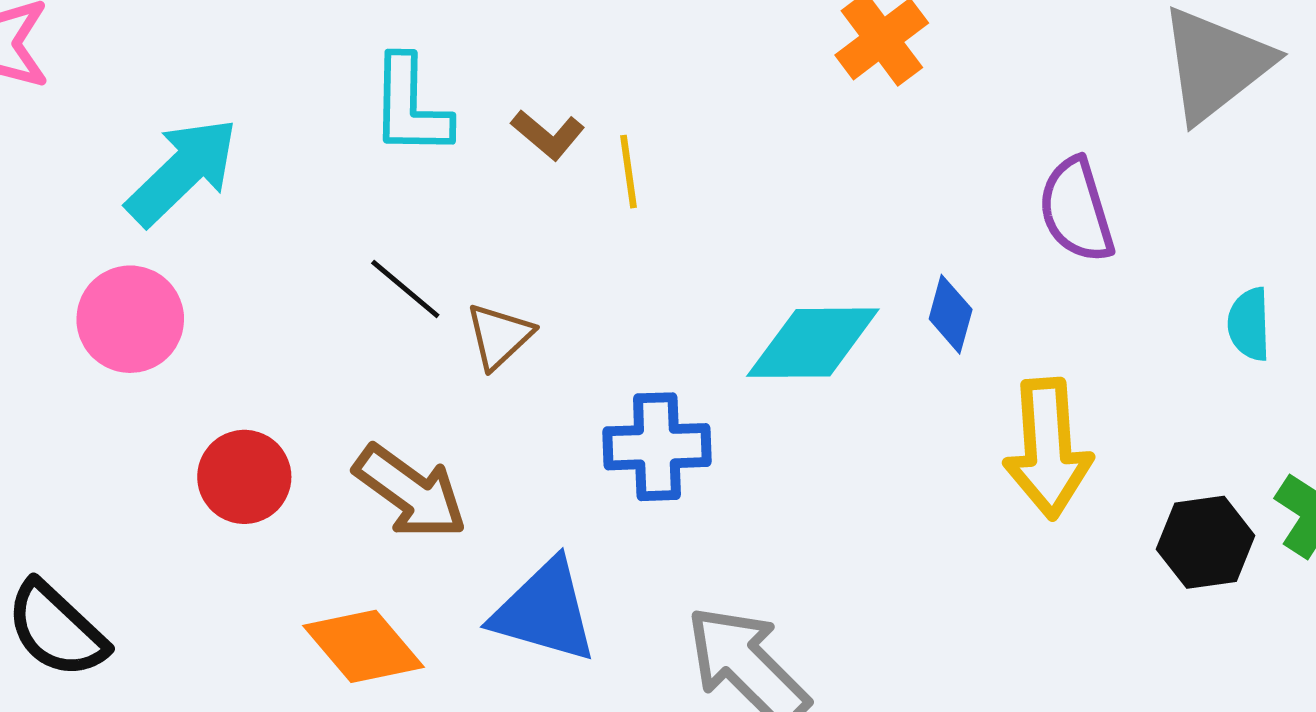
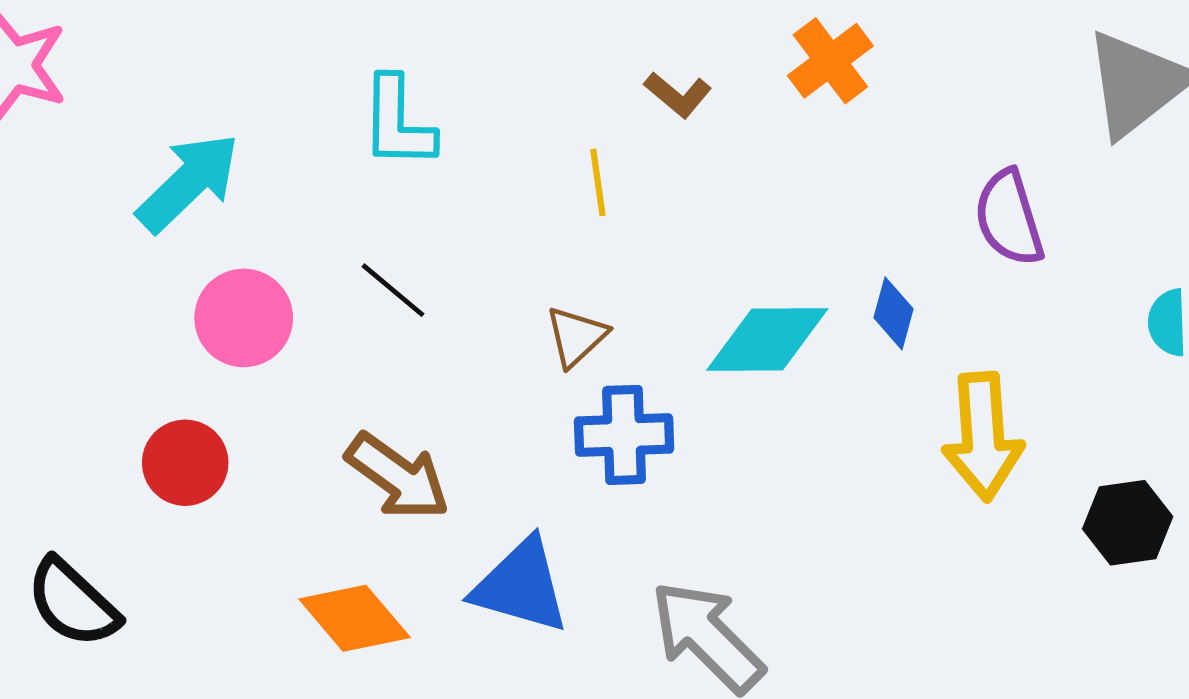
brown L-shape: (548, 135) -> (678, 95), moved
pink circle: (130, 319) -> (244, 318), moved
brown triangle: (499, 336) -> (576, 336), moved
red circle: (244, 477) -> (185, 463), moved

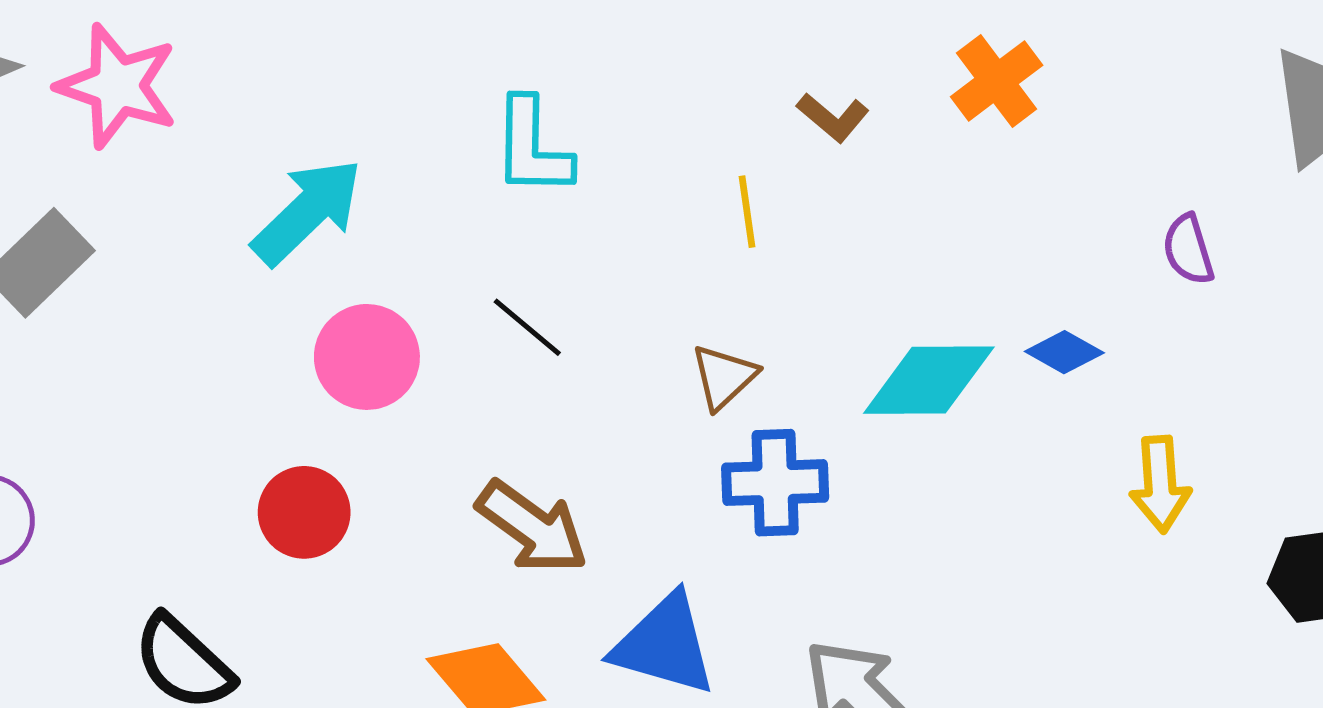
purple semicircle: (1009, 218) -> (1188, 250), size x0.7
blue diamond: (894, 313) -> (1064, 352), turned -76
yellow arrow: (983, 437) -> (1160, 484), size x0.7

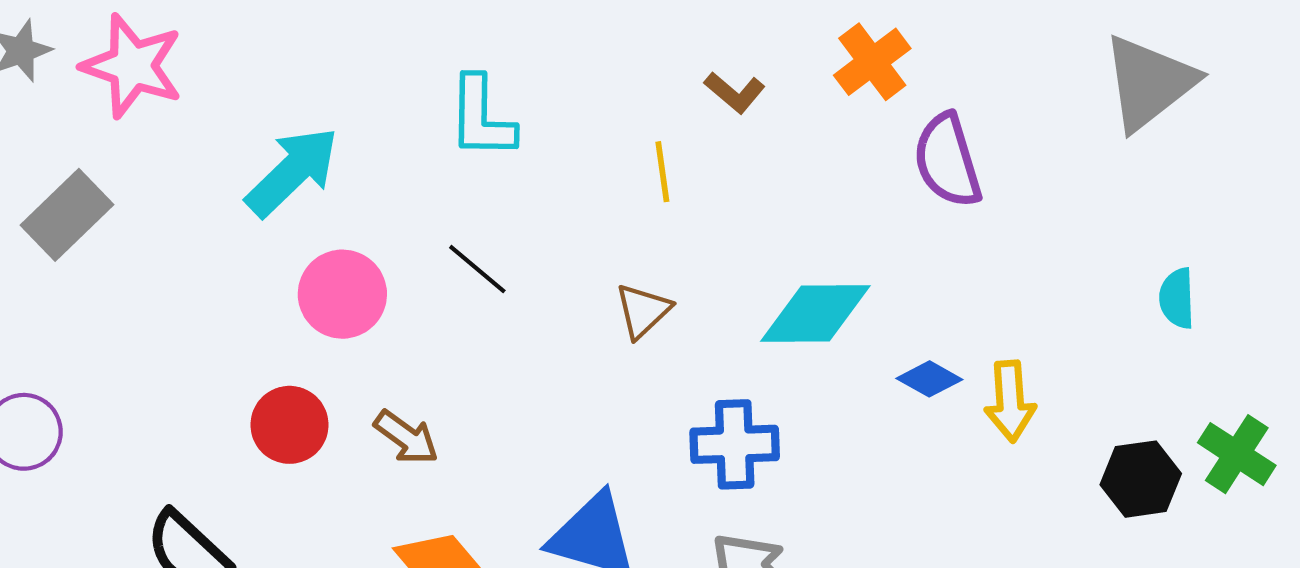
purple semicircle: (1188, 250) -> (947, 161), moved, size x1.6
blue diamond: (1064, 352) -> (929, 379), moved
blue cross: (775, 483) -> (735, 444), moved
brown arrow: (532, 527) -> (406, 437), moved, size x0.7

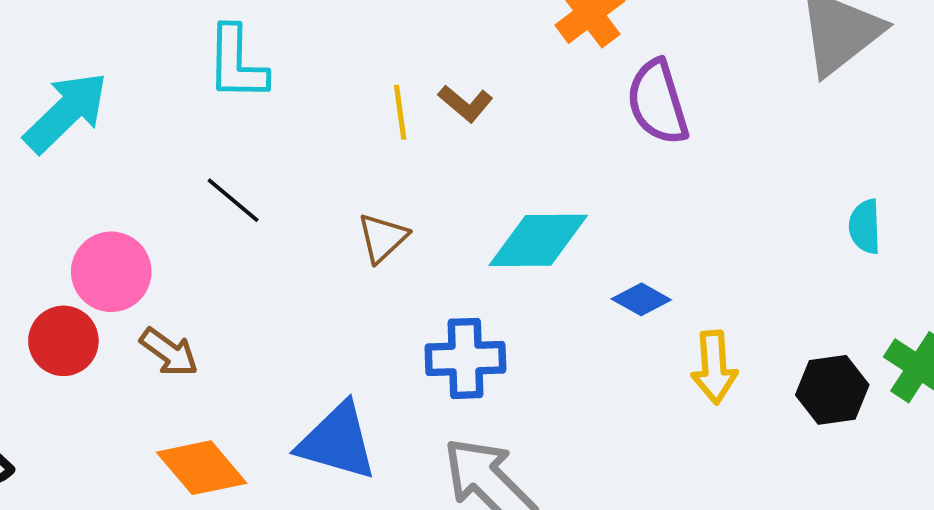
brown L-shape: (735, 92) -> (465, 103), moved
pink circle: (342, 294) -> (111, 272), moved
yellow arrow: (1010, 401) -> (714, 367), moved

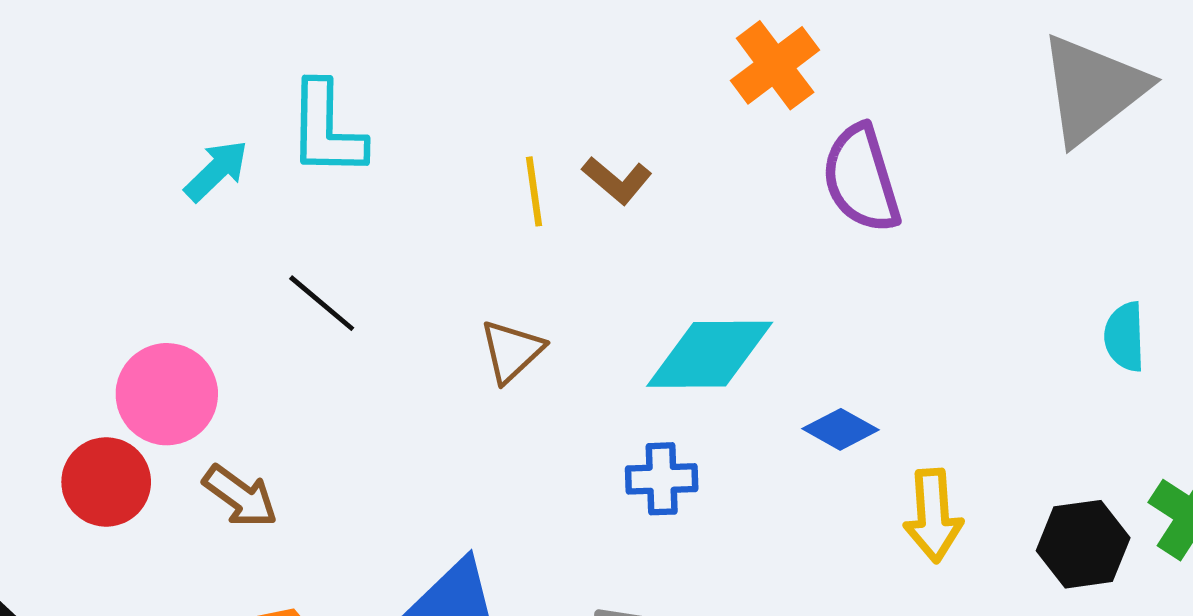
cyan arrow: (66, 112) -> (216, 171), moved, size x0.6
blue cross: (465, 358) -> (662, 479), moved, size x0.7

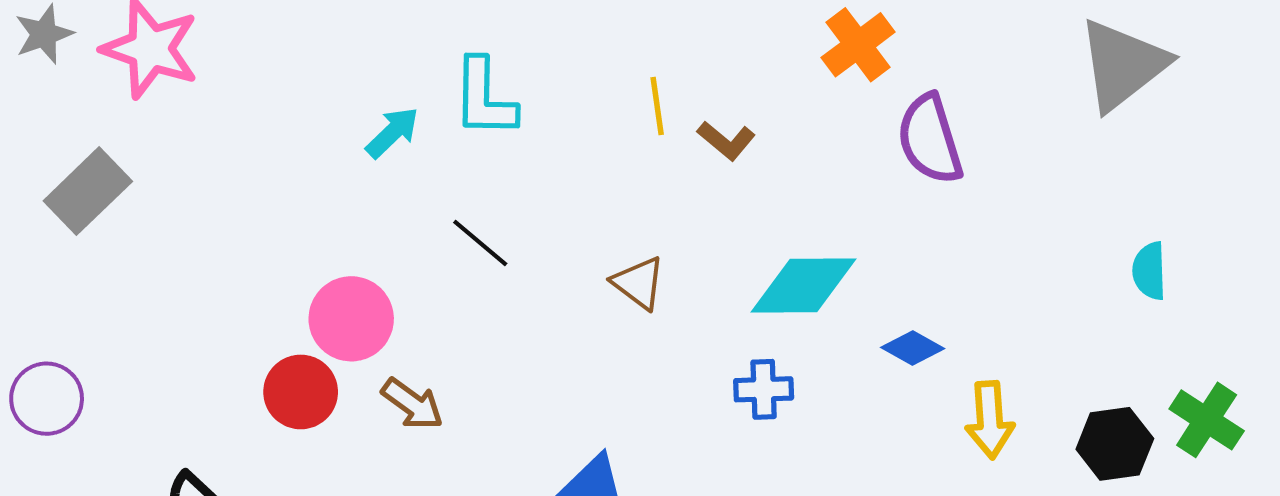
yellow line: (534, 191) -> (657, 106), moved
brown triangle: (512, 351) -> (639, 283), turned -40

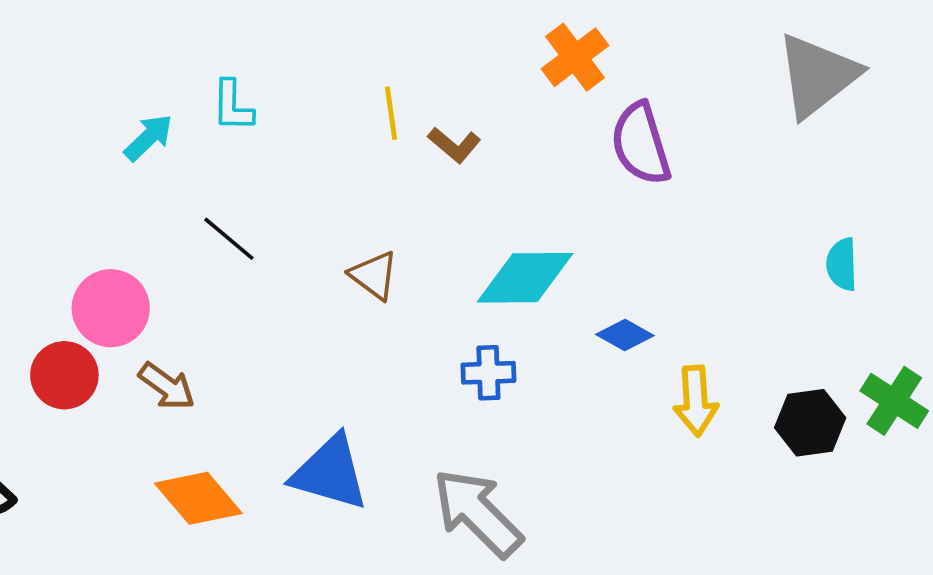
cyan L-shape: (484, 98) -> (233, 106), size x0.7

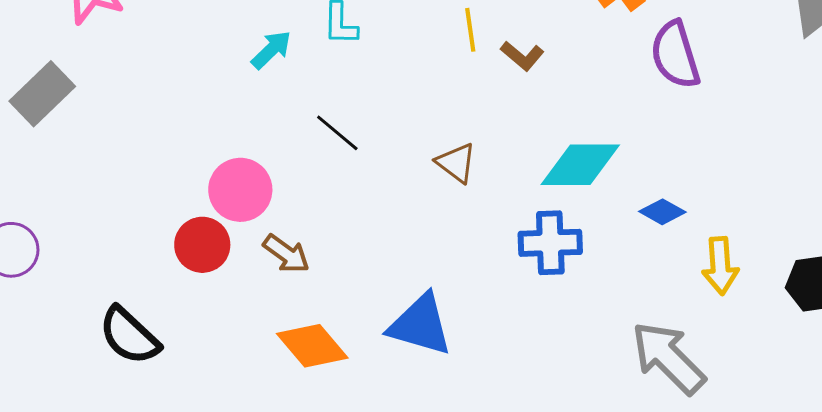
blue cross: (488, 373) -> (550, 243), size x1.4
gray arrow: (477, 513) -> (668, 358), moved

